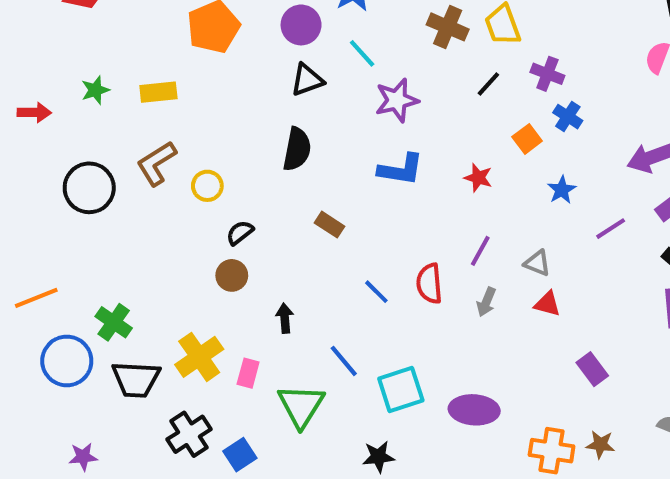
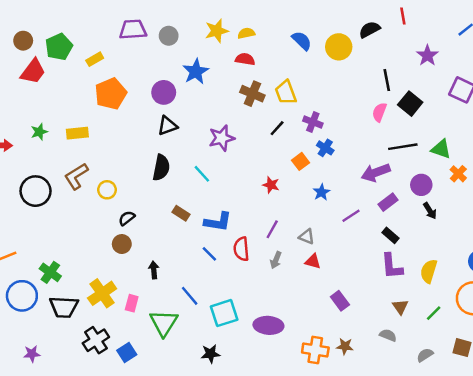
cyan line: (362, 53) -> (202, 174), moved
blue L-shape: (401, 170) -> (218, 222), moved

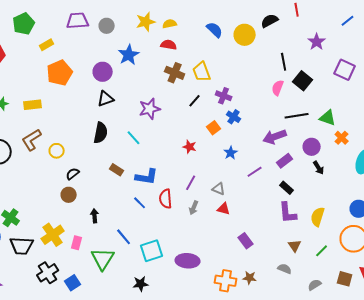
green pentagon: (59, 47) -> (24, 24), moved

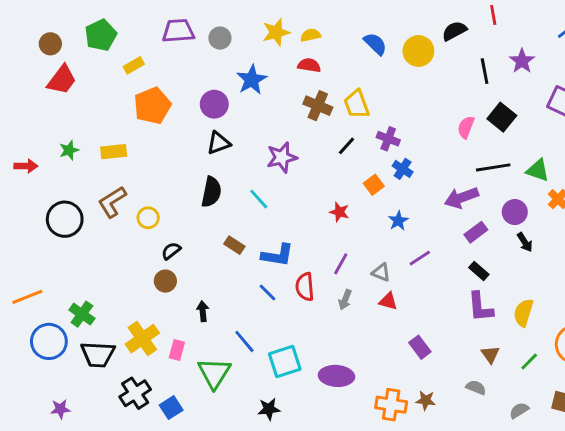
black line: (284, 62) -> (485, 71), moved
purple line: (255, 172) -> (420, 258), moved

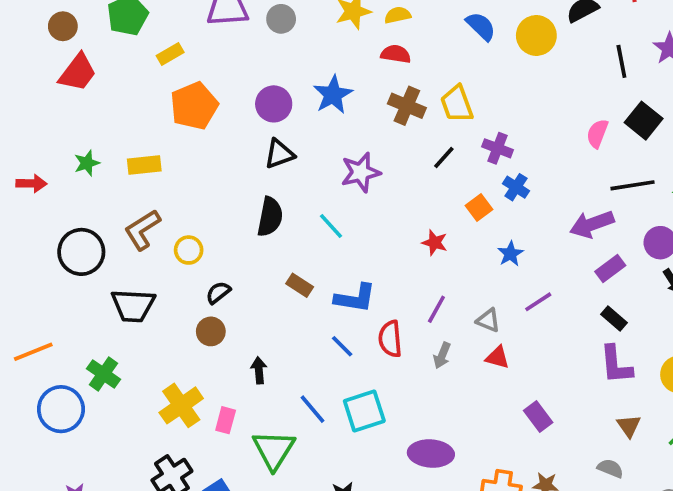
blue star: (252, 80) -> (333, 95), moved
black trapezoid: (98, 354) -> (133, 306), moved
cyan square: (285, 362) -> (364, 411), moved

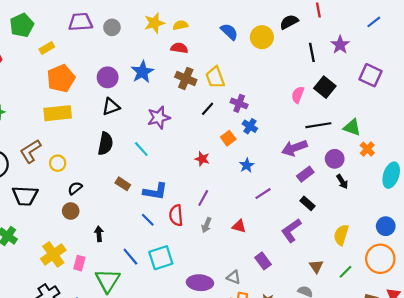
yellow rectangle: (144, 165) -> (58, 113), moved, size x1.4
gray triangle: (488, 320) -> (234, 277), moved
purple L-shape: (616, 365) -> (291, 231), moved, turned 60

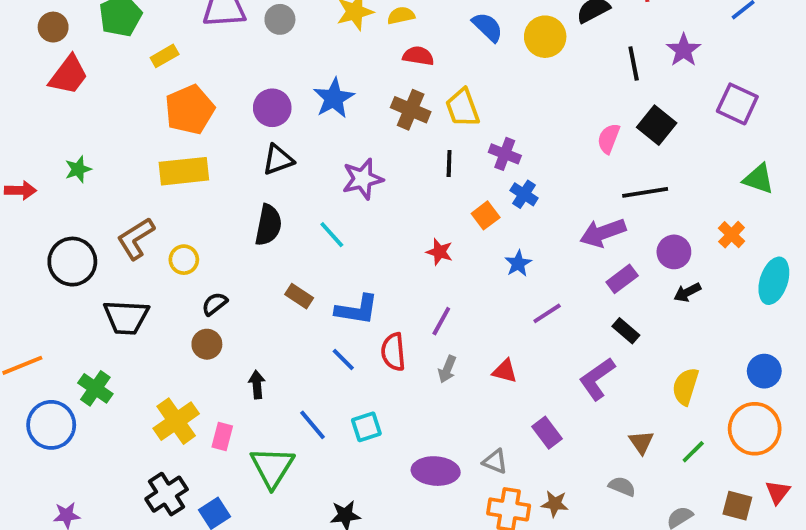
red semicircle: (179, 48) -> (418, 56), moved
black line: (208, 109) -> (449, 164), turned -40
green triangle: (352, 127) -> (758, 179), moved
black arrow: (342, 182) -> (687, 292), turned 96
cyan square: (161, 258) -> (366, 427), size x0.7

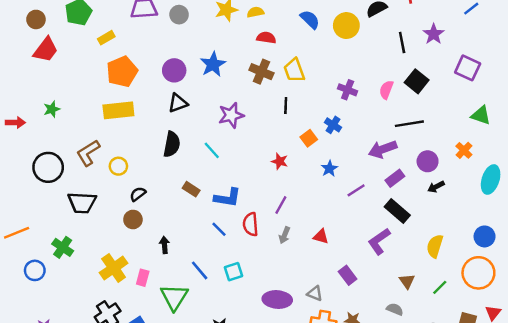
purple cross: (505, 154) -> (348, 90), moved
purple line: (547, 313) -> (356, 190), moved
black rectangle: (626, 331) -> (397, 211), size x1.5
blue circle: (51, 425) -> (35, 270), size x0.7

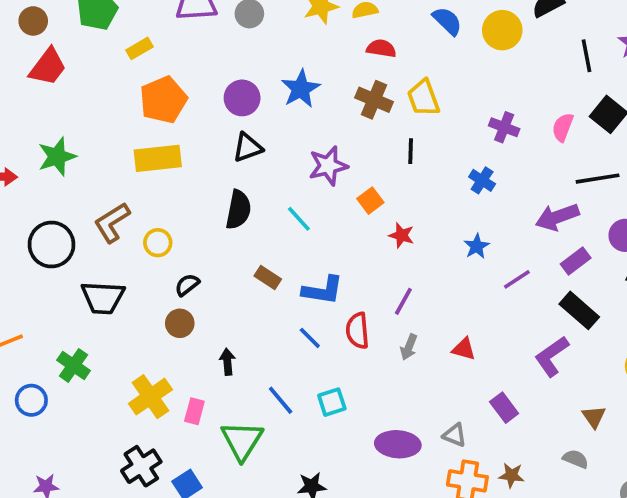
green star: (52, 109) -> (57, 157), size x1.5
orange square: (309, 138) -> (370, 201), moved

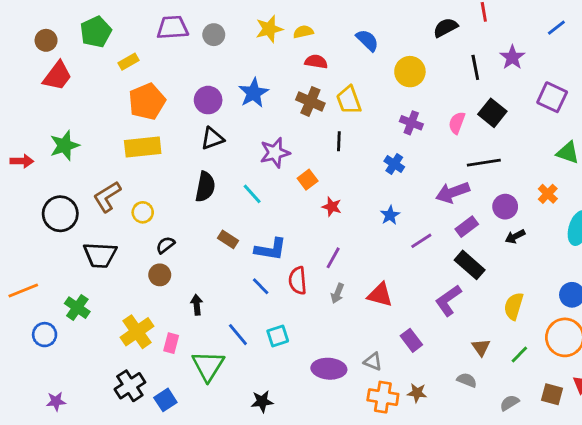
yellow circle: (502, 30) -> (410, 72), moved
red triangle: (464, 349) -> (380, 295), size x1.4

